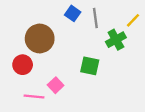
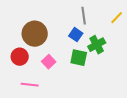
blue square: (73, 13) -> (76, 35), moved
green cross: (116, 40) -> (97, 45), moved
pink square: (56, 85) -> (49, 62), moved

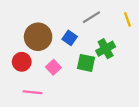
gray line: (84, 16) -> (91, 17), turned 66
yellow line: (117, 18) -> (127, 19), turned -64
blue square: (76, 35) -> (70, 38), moved

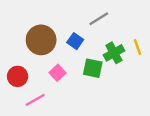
yellow line: (127, 19) -> (137, 47), moved
red circle: (22, 62) -> (18, 76), moved
pink line: (33, 92) -> (35, 100), turned -36

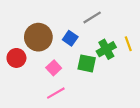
red circle: (18, 76) -> (16, 58), moved
pink line: (35, 100) -> (56, 93), moved

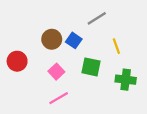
brown circle: (38, 37) -> (52, 39), moved, size x0.7
yellow line: (128, 44) -> (116, 46), moved
green cross: (106, 49) -> (126, 80), moved, turned 36

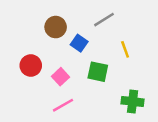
brown circle: (52, 39) -> (56, 27), moved
red circle: (17, 61) -> (31, 65), moved
green cross: (126, 80) -> (133, 101), moved

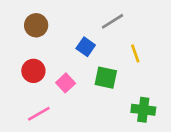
brown circle: (56, 27) -> (36, 25), moved
pink line: (63, 105) -> (39, 114), moved

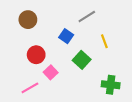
red circle: (33, 71) -> (36, 55), moved
green square: (106, 78) -> (82, 60), turned 30
pink square: (66, 83) -> (51, 72), moved

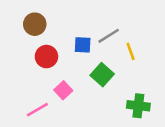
gray line: (87, 16) -> (109, 36), moved
blue square: (66, 36) -> (83, 45), turned -32
red circle: (36, 55) -> (46, 57), moved

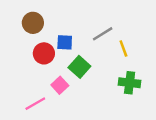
blue square: (83, 45) -> (65, 42), moved
green square: (102, 75) -> (79, 67), moved
green cross: (138, 106) -> (130, 83), moved

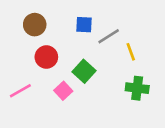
blue square: (65, 42) -> (84, 25), moved
pink line: (35, 104) -> (20, 91), moved

